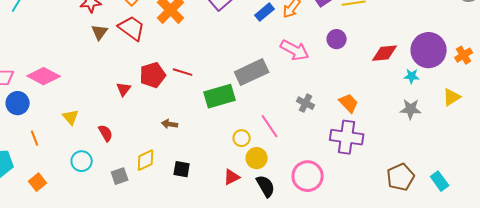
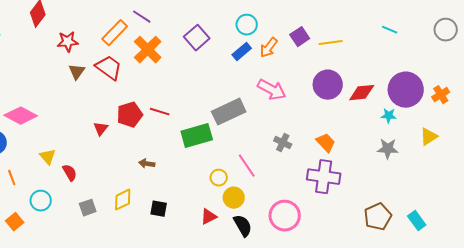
purple circle: (337, 39) -> (328, 85), moved, size x1.5
red semicircle: (106, 133) -> (70, 173), moved
cyan circle: (82, 161) -> (41, 201), moved
gray square: (120, 176) -> (88, 208), moved

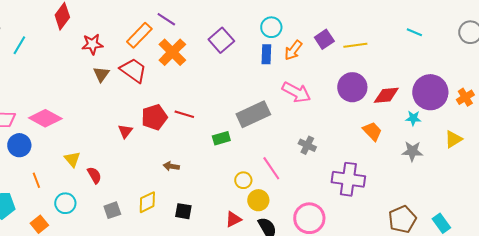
blue rectangle: (242, 52) -> (266, 54), turned -48
green rectangle: (197, 136) -> (221, 138), size x0.6
orange trapezoid: (326, 143) -> (372, 131), moved

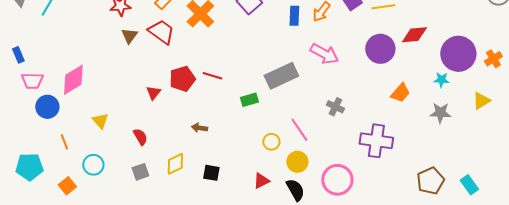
red diamond: (386, 95) -> (414, 35), moved
pink diamond: (45, 118) -> (73, 80), turned -60
orange trapezoid: (372, 131) -> (400, 93), turned 85
red semicircle: (94, 175) -> (140, 137), moved
yellow circle: (258, 200) -> (297, 162), moved

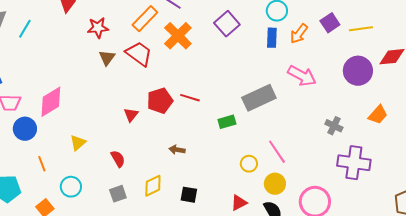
gray cross: (335, 107) -> (334, 126), moved
yellow triangle: (100, 121) -> (78, 143), turned 30

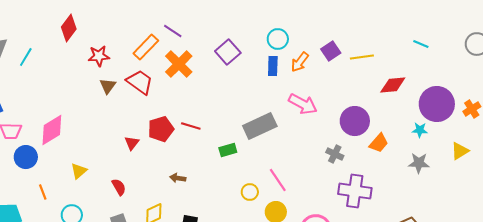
purple circle: (358, 71) -> (355, 121), moved

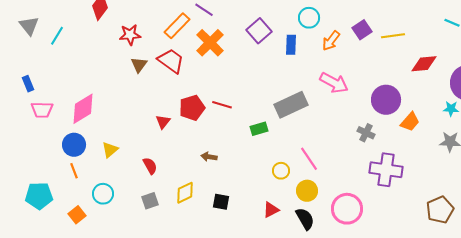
blue rectangle: (273, 66) -> (291, 45), moved
blue circle: (26, 157) -> (74, 145), moved

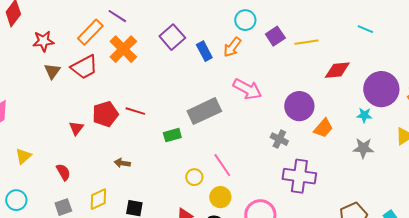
cyan circle: (309, 18) -> (245, 20), moved
orange arrow: (331, 41) -> (232, 47), moved
blue rectangle: (291, 45) -> (204, 51), turned -30
red trapezoid: (171, 61) -> (84, 67), turned 116

